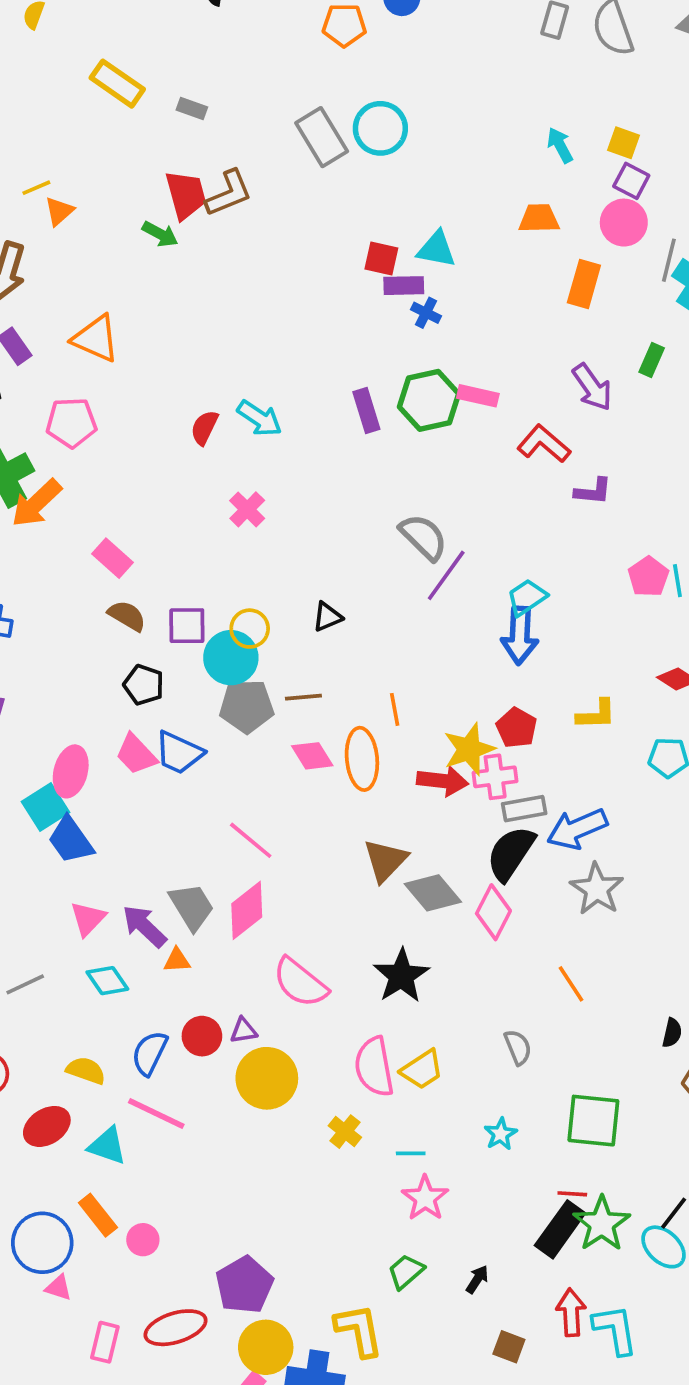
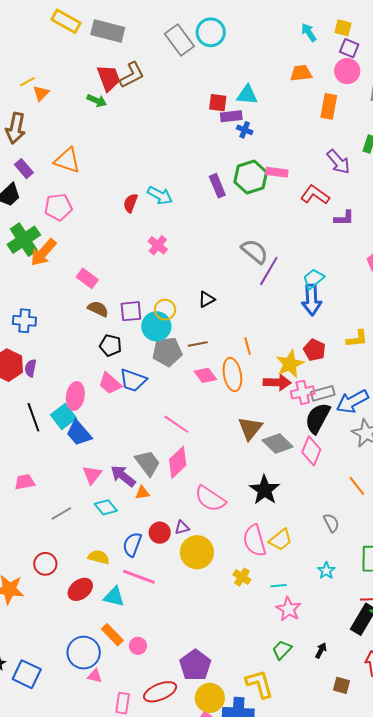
gray rectangle: (192, 108) -> (108, 31), size x2.0
pink cross: (495, 777) -> (303, 392), moved

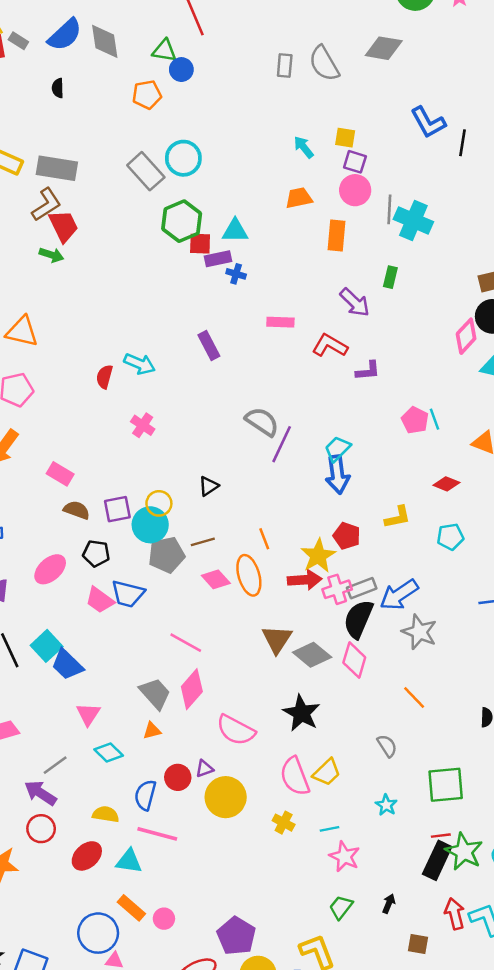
brown L-shape: (132, 75) -> (46, 205), moved
green hexagon: (251, 177) -> (182, 221), moved
pink ellipse: (75, 396) -> (50, 569), moved, turned 44
purple arrow: (123, 476) -> (40, 793), moved

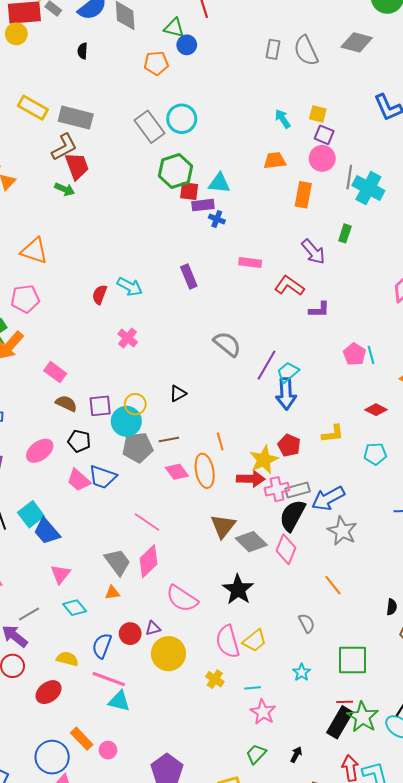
purple line: (282, 444) -> (267, 365), moved
cyan triangle: (129, 861) -> (119, 701), moved

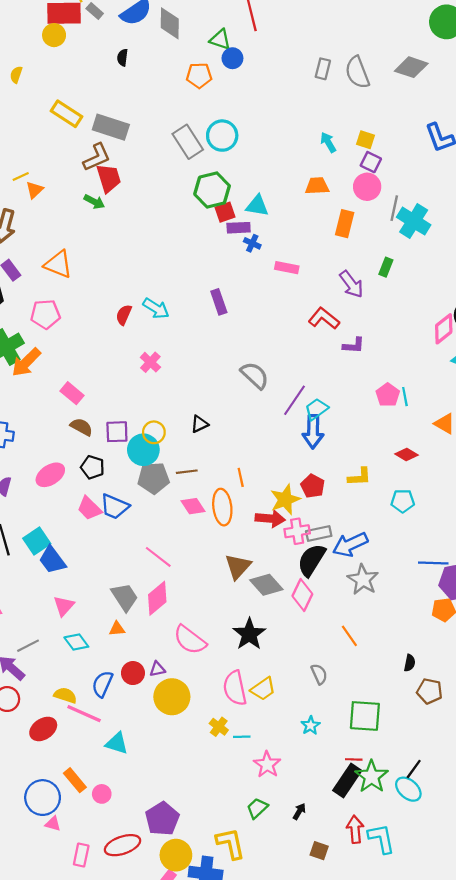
red square: (189, 191) -> (225, 212), turned -30
pink rectangle: (250, 263) -> (287, 268), moved
pink line: (109, 679) -> (84, 714), moved
cyan line: (253, 688) -> (242, 737), moved

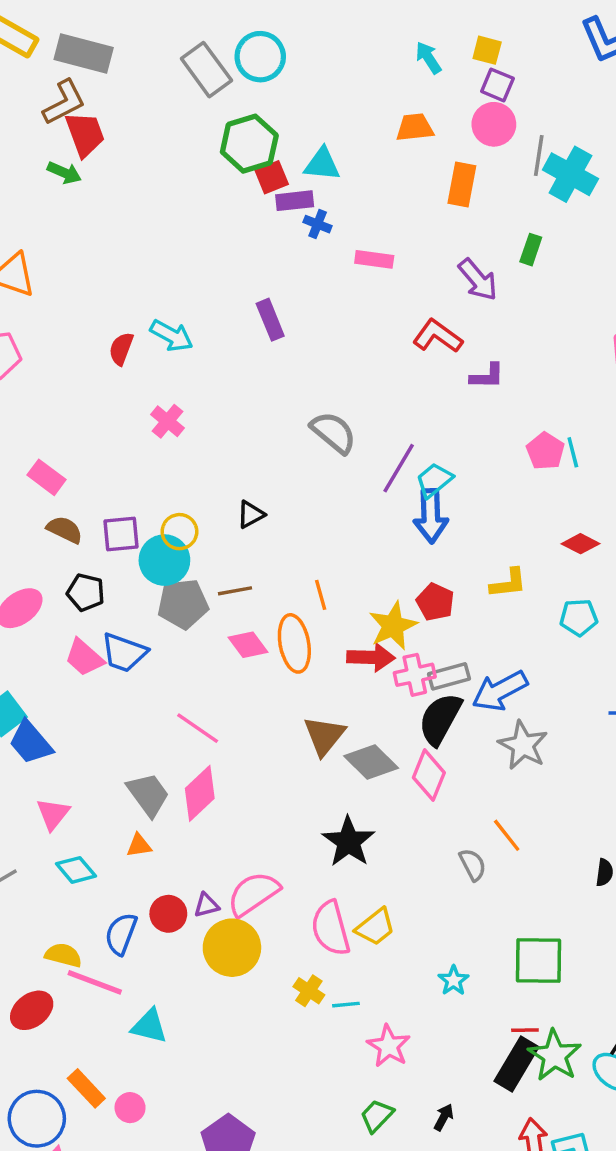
pink semicircle: (190, 640) -> (253, 894), moved, turned 112
gray semicircle: (319, 674) -> (473, 865), moved

